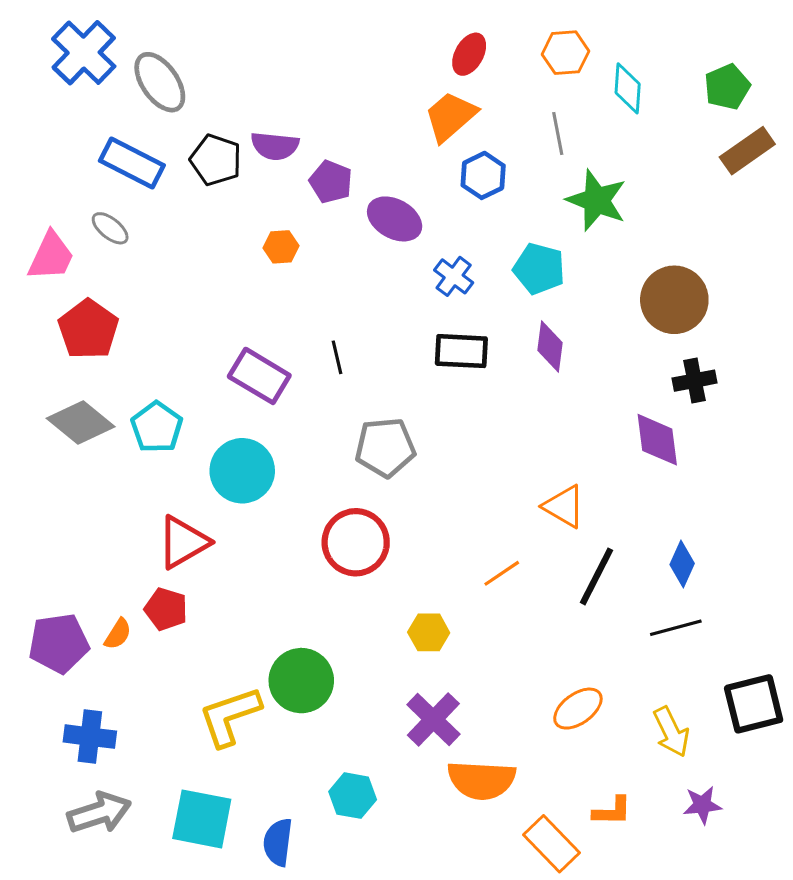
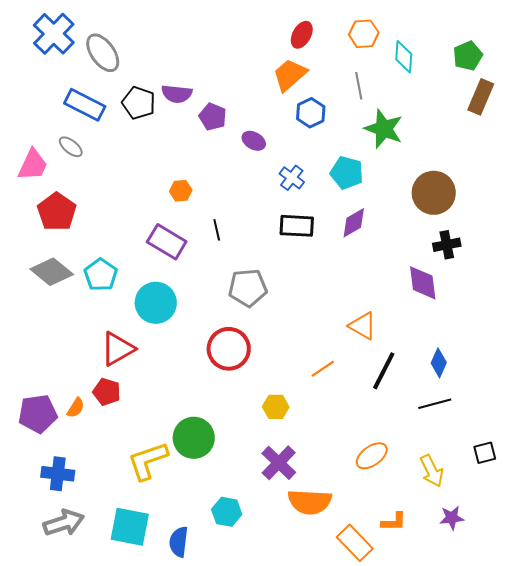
brown rectangle: (747, 151) -> (481, 97), turned -32
purple ellipse: (395, 219) -> (254, 141), size x0.7
orange hexagon: (281, 247) -> (181, 191), moved
purple diamond: (550, 346) -> (354, 223), turned 52
black square: (754, 704) -> (485, 453), size x0.6

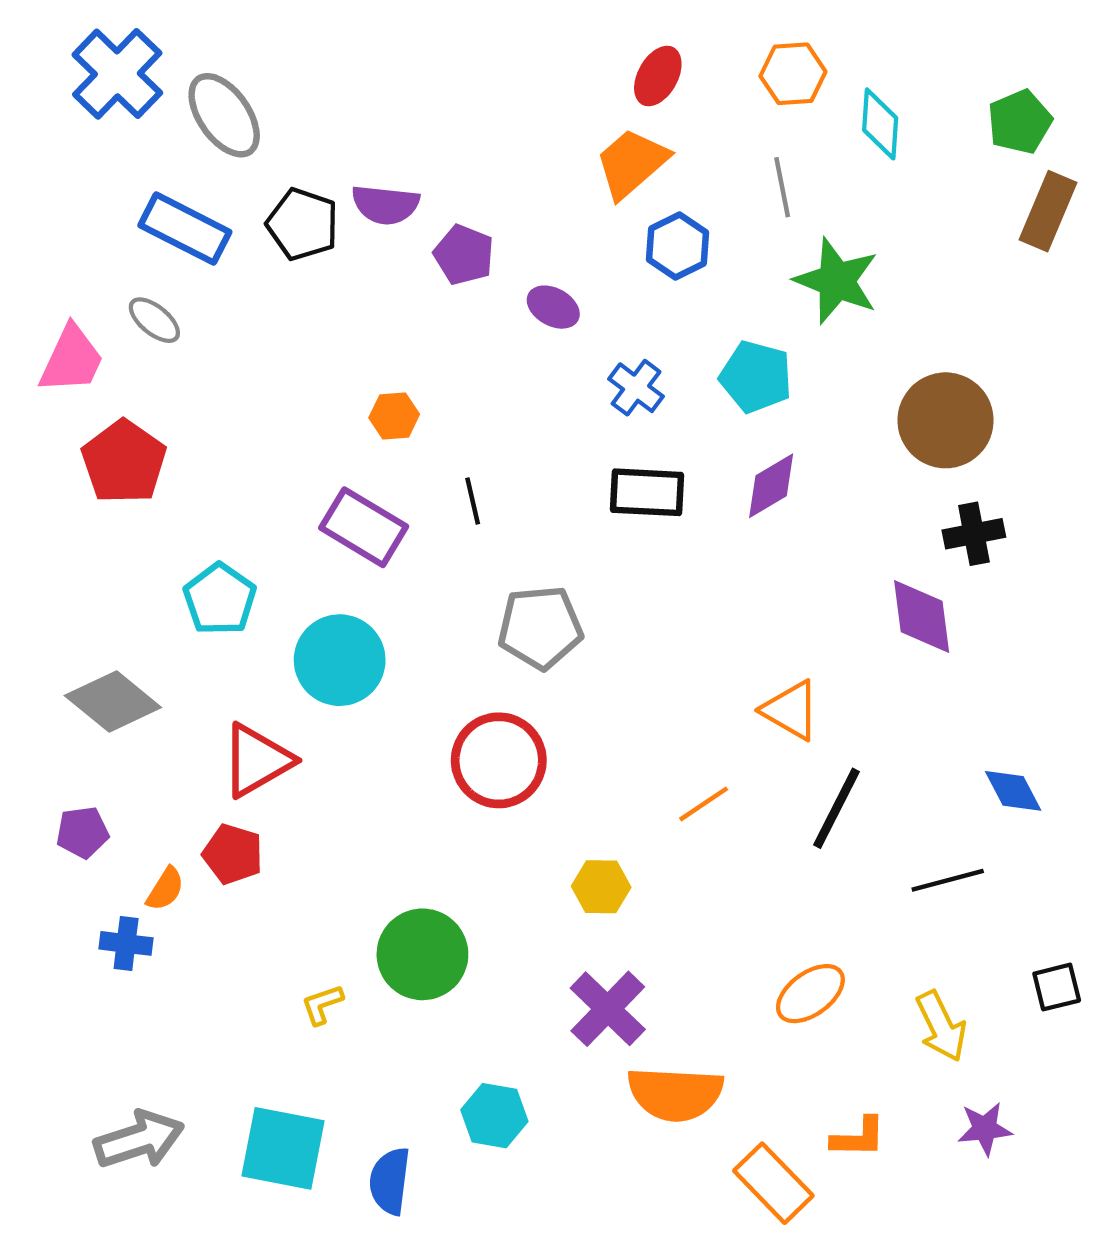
gray diamond: (52, 272) -> (113, 702), moved
blue diamond: (439, 363) -> (1013, 791), moved, turned -52
purple pentagon: (38, 414) -> (82, 832), moved, size x0.6
yellow L-shape: (148, 461) -> (322, 1004), size x0.5
blue cross: (58, 474) -> (126, 943), moved, size x0.7

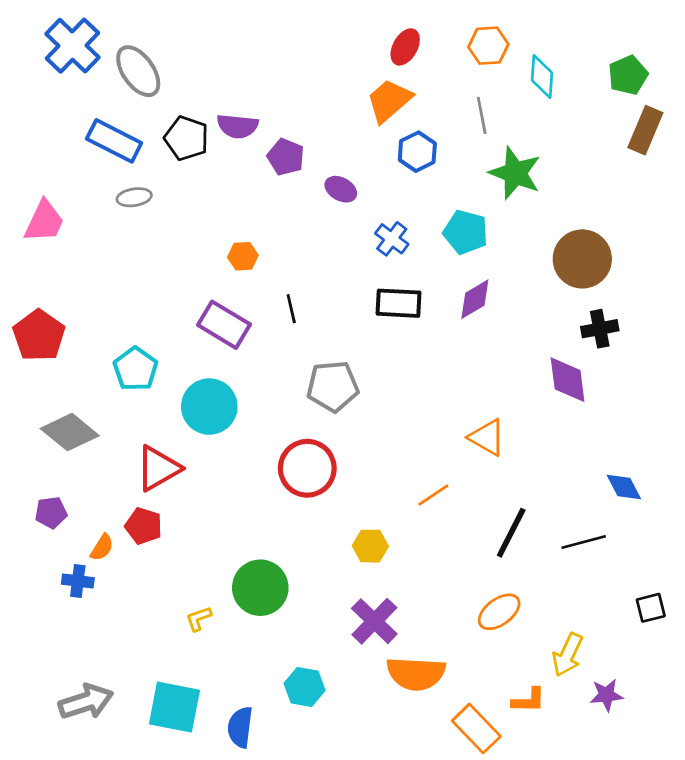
gray ellipse: (154, 320) -> (134, 197), moved, turned -48
red pentagon: (124, 462) -> (39, 335), moved
black line: (837, 808) -> (511, 533), moved
yellow arrow: (941, 1026) -> (568, 655), moved, turned 51

